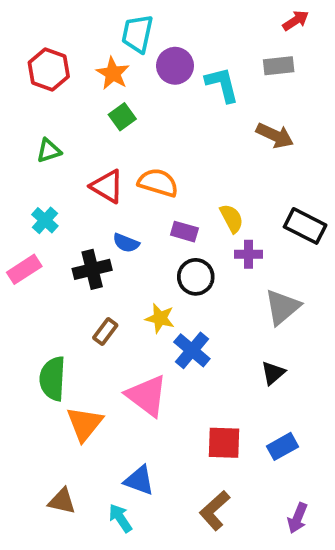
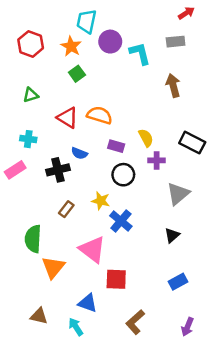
brown arrow: (275, 135) -> (173, 86), turned -130
cyan cross: (45, 220) -> (28, 139), turned -35
red square: (224, 443) -> (116, 279), moved

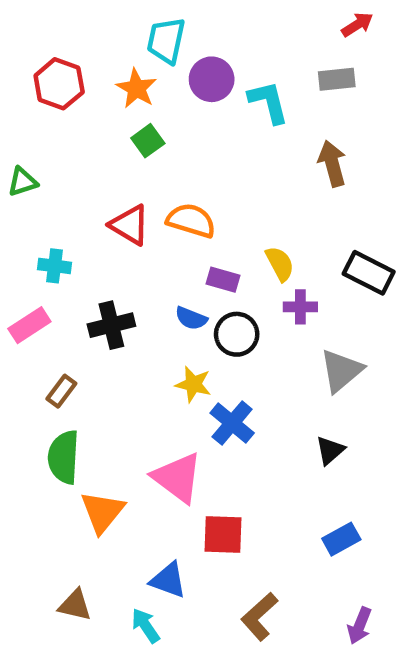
green triangle: (31, 95) -> (23, 182), moved
blue semicircle: (79, 153) -> (191, 318), moved
brown rectangle: (66, 209) -> (61, 391), moved

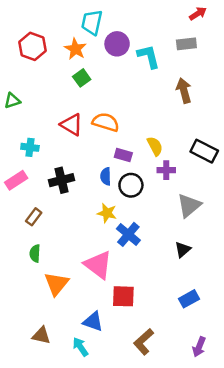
blue semicircle: (191, 318) -> (106, 176), turned 66
green semicircle: (64, 457) -> (35, 253), size x0.6

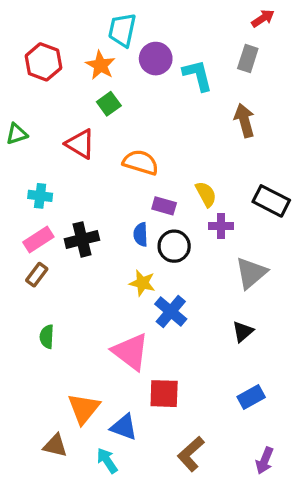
gray rectangle: (186, 44) -> (248, 59), turned -66
red triangle: (72, 125) -> (80, 144), moved
pink rectangle: (16, 180) -> (38, 239), moved
brown rectangle: (34, 217) -> (37, 275), moved
orange triangle: (56, 284) -> (84, 409), moved

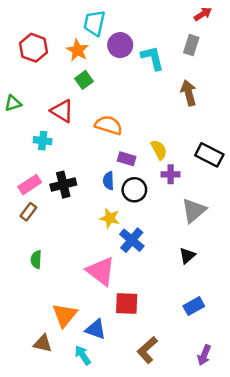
cyan cross: (40, 196) -> (43, 141), moved

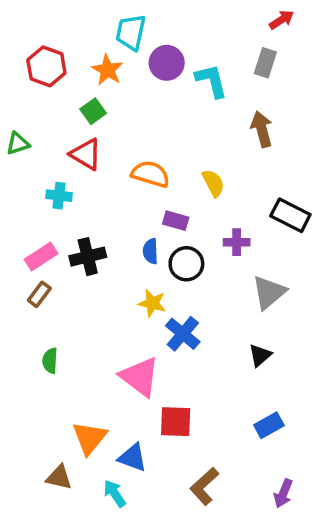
green square: (84, 80) -> (93, 111), moved
yellow semicircle: (159, 150) -> (213, 183), moved

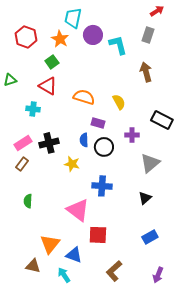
yellow star: (152, 303) -> (72, 164), moved
blue cross: (183, 334) -> (102, 186), turned -36

